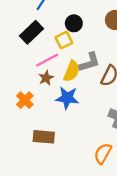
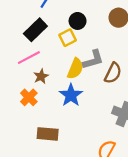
pink line: (47, 60) -> (29, 58), moved
brown star: (46, 78) -> (41, 76), moved
blue star: (67, 98) -> (71, 95), turned 30

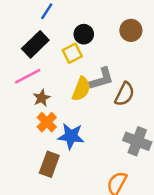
blue star: (71, 95) -> (71, 136), moved, turned -30
orange cross: (29, 97) -> (47, 122), moved
brown rectangle: (48, 134) -> (49, 164), turned -75

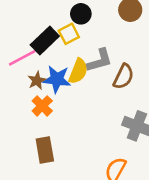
black rectangle: (35, 44) -> (45, 41), moved
blue star: (71, 136) -> (57, 79), moved
brown rectangle: (49, 164) -> (45, 150), turned -30

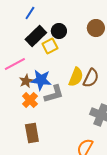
black rectangle: (45, 41) -> (36, 36), moved
gray L-shape: (100, 61) -> (54, 94), moved
yellow semicircle: (78, 71) -> (76, 77), moved

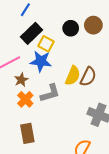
black circle: (59, 31) -> (71, 28), moved
yellow square: (50, 46) -> (46, 44), turned -35
blue star: (41, 80) -> (41, 61), moved

